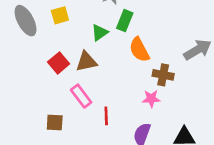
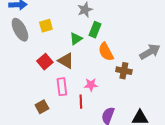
brown triangle: (86, 62) -> (66, 61), turned 42
pink rectangle: (81, 96) -> (62, 87), turned 30
pink star: (151, 99) -> (91, 85), moved
brown square: (55, 122) -> (42, 107), turned -32

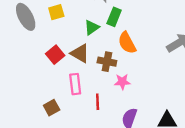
brown cross: (124, 71) -> (107, 62), moved
pink star: (91, 85) -> (122, 82), moved

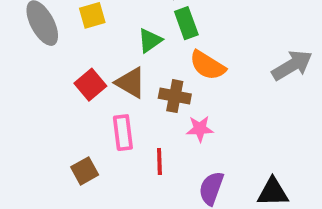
green rectangle: (114, 17) -> (186, 23), turned -42
orange semicircle: (127, 43) -> (207, 65), turned -30

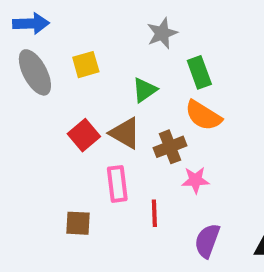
green rectangle: (186, 23) -> (199, 72), moved
brown cross: (175, 96) -> (170, 147), turned -32
brown square: (85, 171) -> (78, 223), turned 32

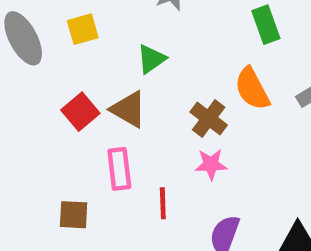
green rectangle: (199, 72) -> (266, 25), moved
orange semicircle: (203, 115) -> (252, 89), moved, turned 30
brown cross: (170, 147) -> (209, 118), moved, turned -32

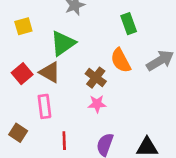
green triangle: (151, 59) -> (63, 43), size x1.5
red line: (163, 203) -> (64, 141), moved
brown square: (74, 215) -> (18, 133), turned 30

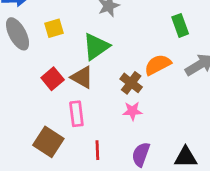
green rectangle: (129, 24) -> (180, 25), moved
orange semicircle: (121, 60) -> (158, 65), turned 90
brown square: (18, 133) -> (48, 142), size x1.5

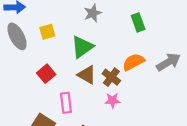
green rectangle: (180, 25) -> (138, 22), moved
brown triangle: (82, 77) -> (87, 75), moved

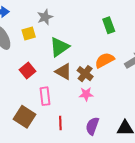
gray star: (93, 13) -> (45, 17), moved

